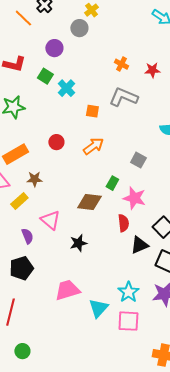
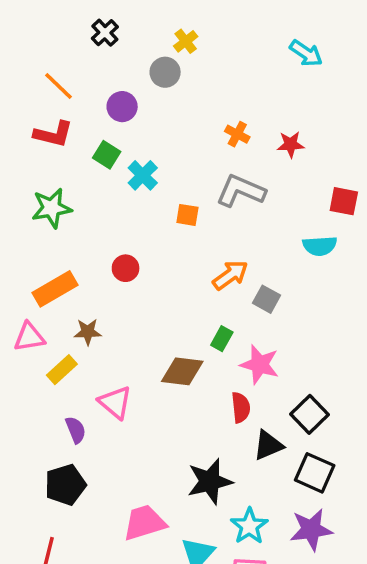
orange line: (23, 18) -> (58, 86), moved
orange arrow: (93, 146) -> (230, 275), moved
black star: (78, 243) -> (210, 481), moved, size x1.5

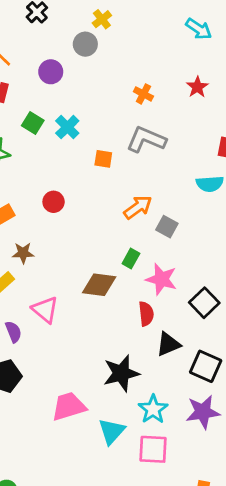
red star: (291, 144) -> (197, 87), moved, turned -30
green square: (107, 155) -> (33, 123), moved
black square: (309, 414) -> (204, 303), moved

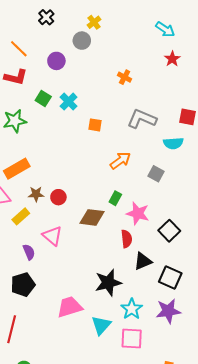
red star: (197, 87) -> (172, 59), moved
gray L-shape: (146, 140) -> (142, 119), moved
red circle: (54, 202) -> (58, 197), moved
gray square: (167, 227) -> (156, 174), moved

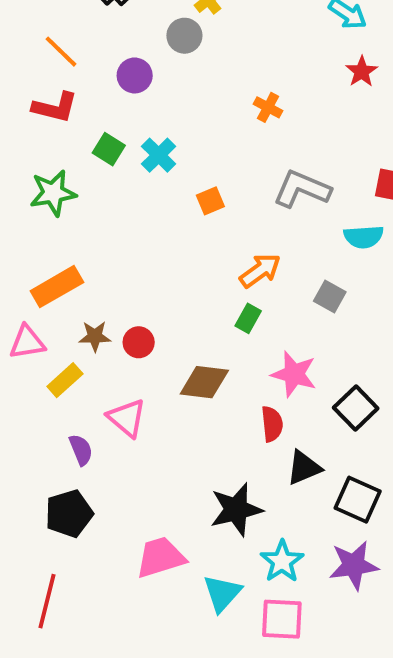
orange square: (95, 125) -> (210, 201), turned -32
green rectangle: (115, 198) -> (248, 318), moved

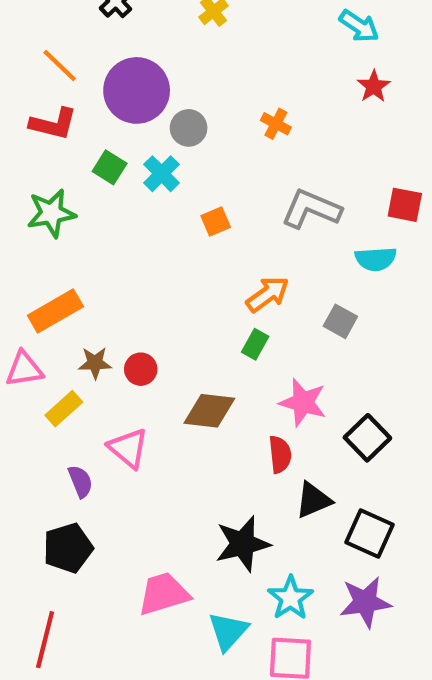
gray circle: (184, 36) -> (189, 128), moved
purple circle: (135, 75) -> (137, 90), size x1.8

